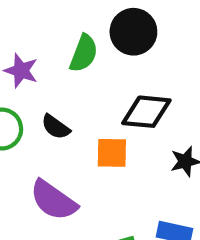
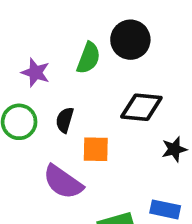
black semicircle: (56, 127) -> (65, 120), turned 70
orange square: (112, 153) -> (96, 149), moved

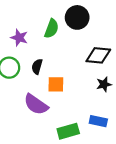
black diamond: (141, 107) -> (98, 55), moved

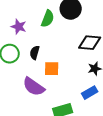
blue rectangle: (98, 121) -> (90, 93), moved, turned -42

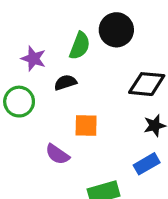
black semicircle: (35, 53) -> (65, 82), moved, turned 56
purple semicircle: (34, 87) -> (57, 154), size x0.7

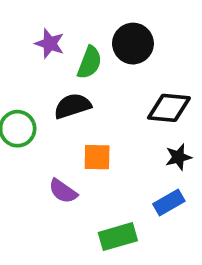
purple star: (33, 59) -> (50, 44), moved
black semicircle: (65, 82) -> (72, 106), size x1.4

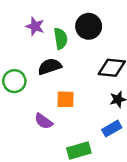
green semicircle: (89, 62) -> (61, 39), turned -30

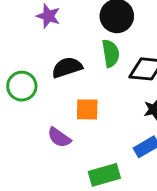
green semicircle: (61, 39) -> (111, 53), moved

